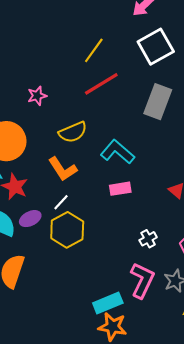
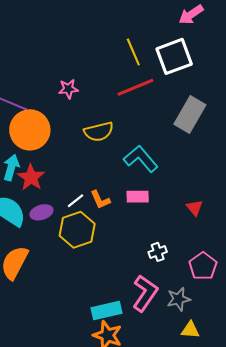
white square: (156, 47) -> (174, 56), moved
yellow line: (94, 50) -> (133, 52), turned -68
orange L-shape: (63, 169) -> (100, 200), moved, size x0.7

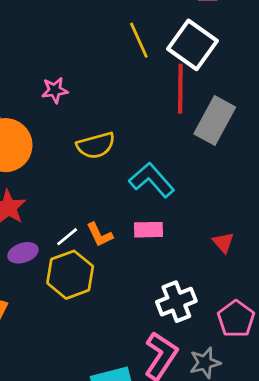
white square: (174, 56) -> (193, 45), turned -33
red line: (135, 87) -> (180, 89), moved, turned -66
white cross: (158, 252) -> (176, 302), size x1.6

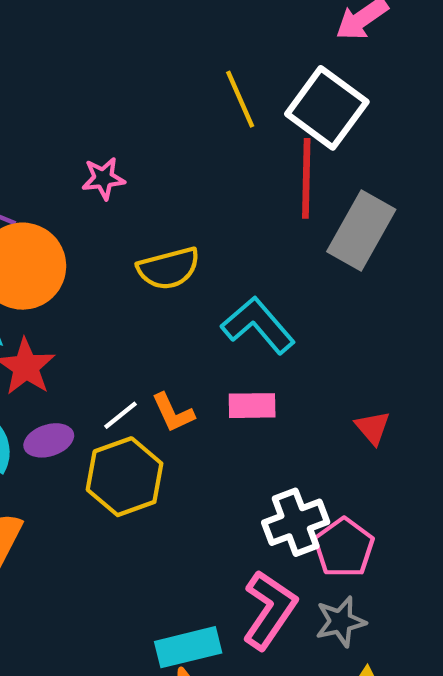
pink pentagon: (236, 319) -> (344, 548), moved

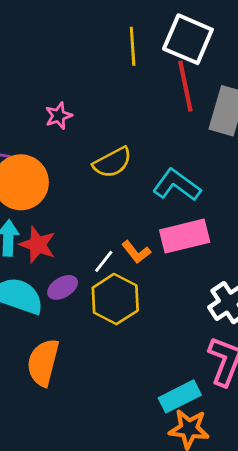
yellow line: (240, 99) -> (133, 46), turned 33
pink rectangle: (252, 406) -> (185, 236), size x1.6

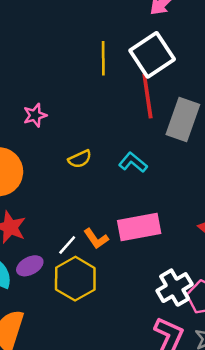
white square: (188, 39) -> (152, 55), turned 30
yellow semicircle: (112, 162) -> (80, 159), size x0.7
cyan L-shape: (177, 185) -> (133, 162), moved, size x0.7

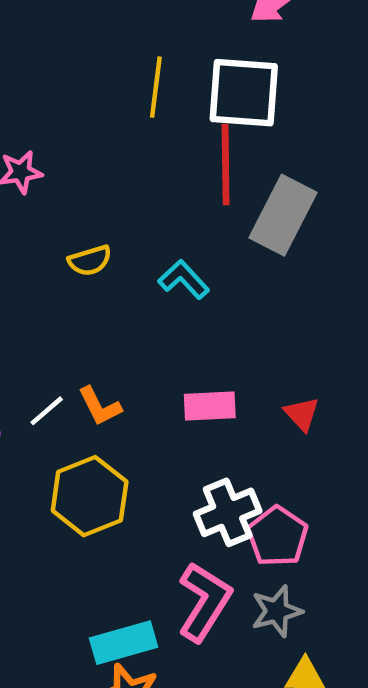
white square: (152, 55) -> (244, 93), turned 30
pink rectangle: (139, 227) -> (210, 406), moved, size x0.7
yellow hexagon: (75, 279) -> (90, 496), moved

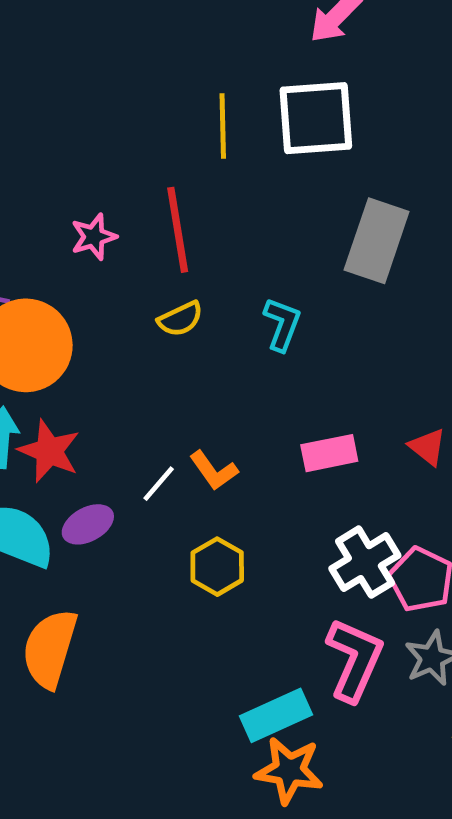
red line: (226, 165) -> (178, 230), moved
cyan L-shape: (184, 280) -> (282, 324), turned 72
yellow hexagon: (90, 496) -> (217, 567), size x0.7

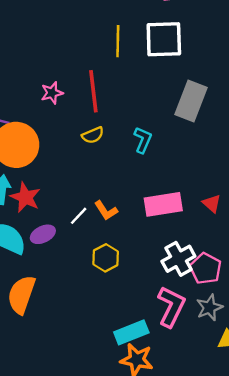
pink rectangle: (329, 453) -> (163, 204), size x1.4

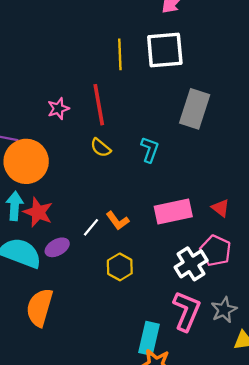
yellow semicircle: (93, 135) -> (101, 148), turned 65
pink pentagon: (206, 269) -> (216, 251), moved
cyan rectangle: (131, 332) -> (149, 338), turned -52

